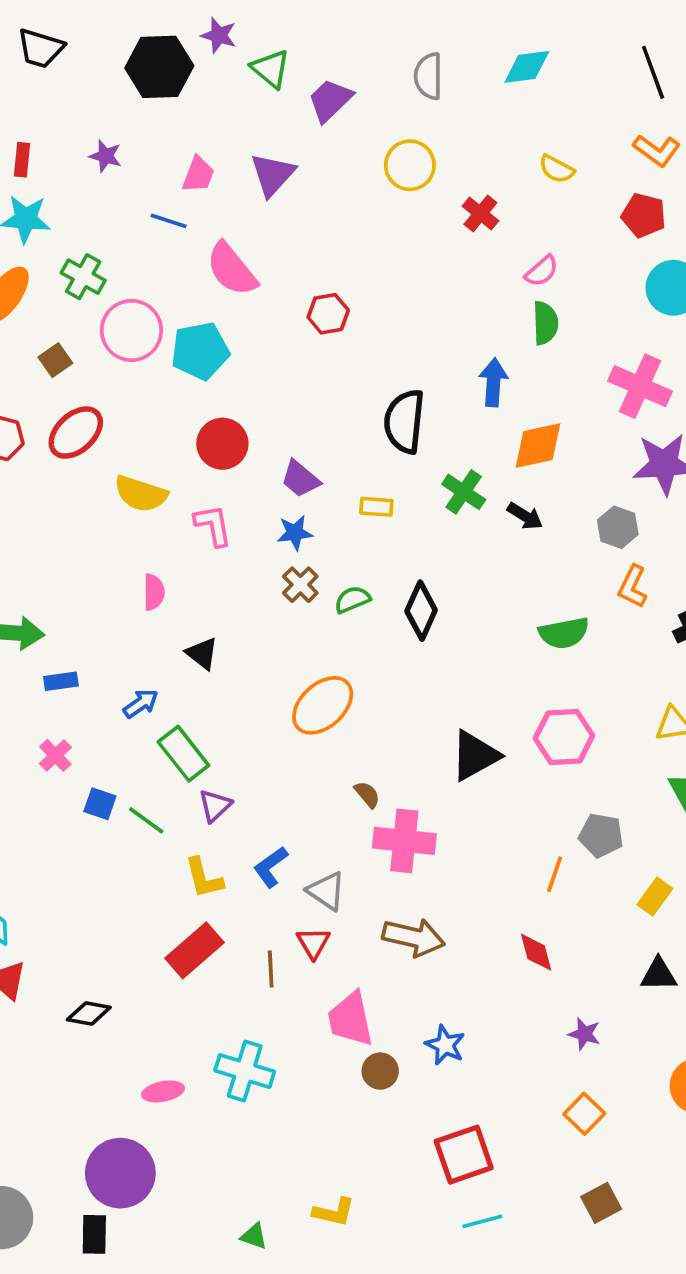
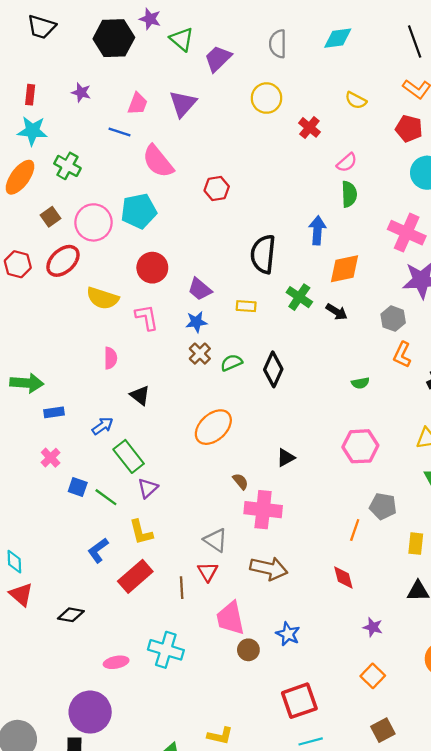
pink circle: (131, 330) -> (93, 222), moved
green semicircle: (564, 633) -> (360, 383), size x0.6
black triangle: (475, 755) -> (286, 458), moved, size x0.6
blue L-shape: (271, 867) -> (98, 550), moved
yellow rectangle: (655, 897) -> (416, 544), turned -30

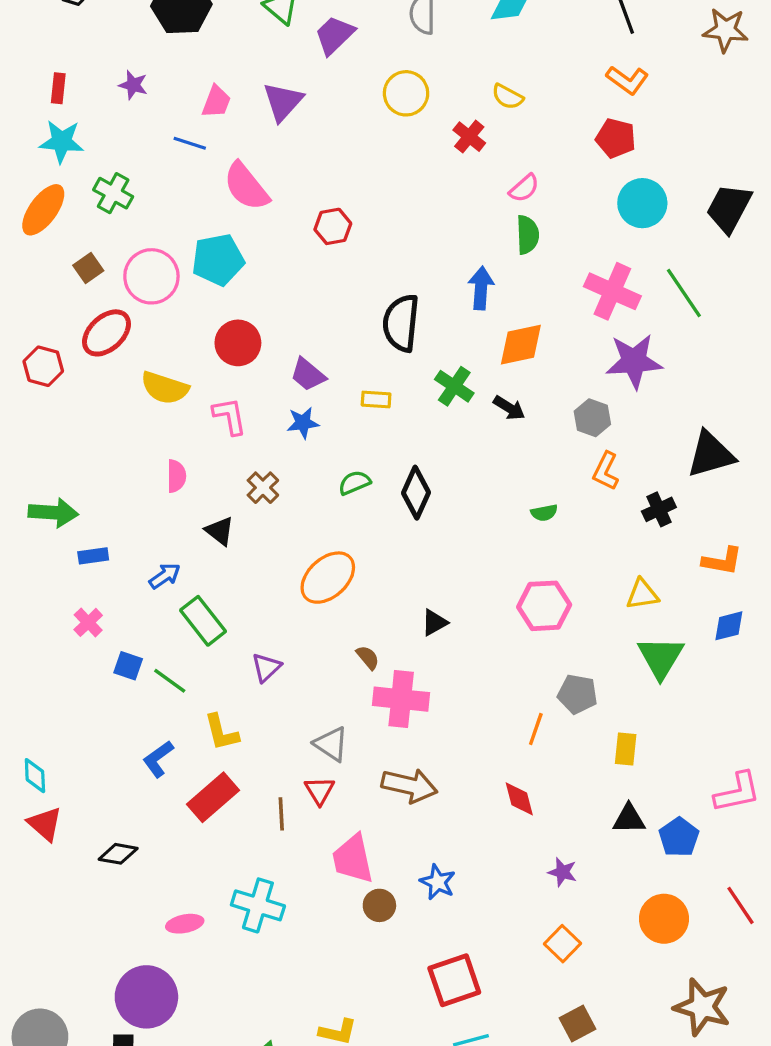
yellow semicircle: (356, 100) -> (508, 97), moved
red hexagon: (18, 264) -> (43, 366), moved
brown cross: (200, 354) -> (263, 488), moved
purple triangle: (148, 488) -> (266, 667), moved

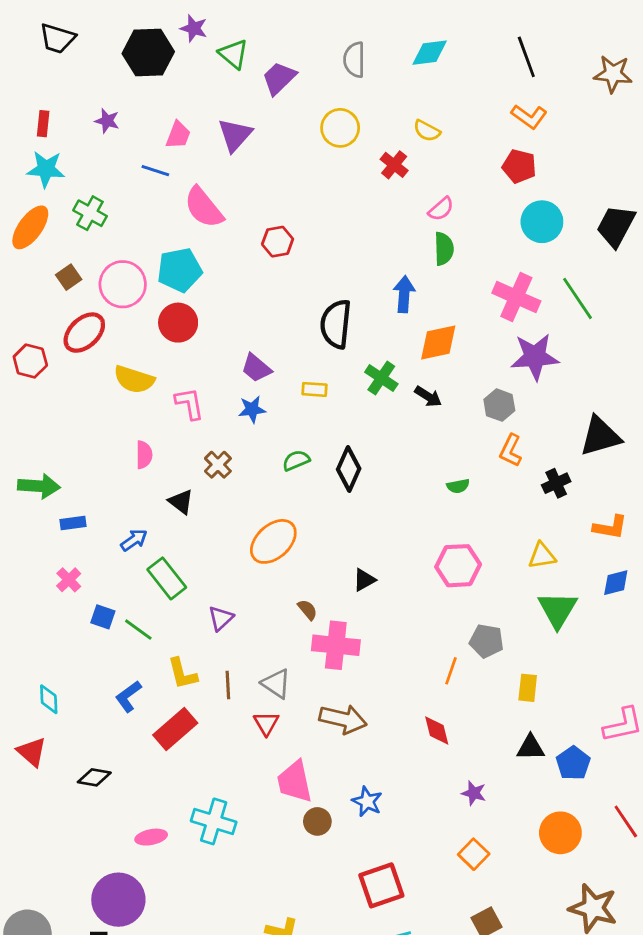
red circle: (238, 343) -> (178, 323), moved
cyan diamond: (35, 776) -> (49, 699), moved
brown line: (281, 814) -> (228, 685), moved

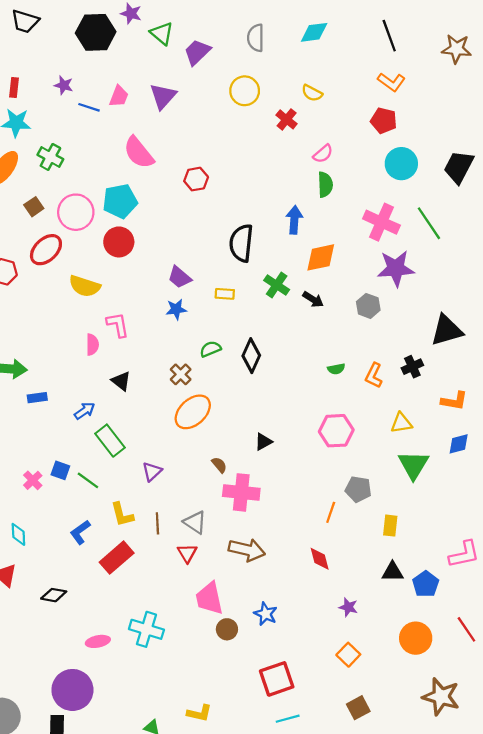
blue line: (155, 171) -> (89, 107), moved
pink L-shape: (189, 404) -> (118, 325), moved
orange L-shape: (511, 451) -> (374, 375), moved
brown cross: (218, 465) -> (181, 374), moved
pink cross: (69, 580) -> (33, 480), moved

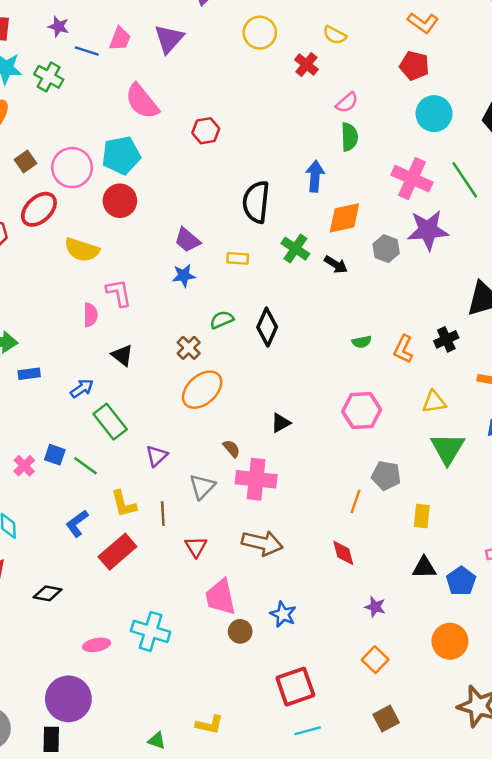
green cross: (50, 157) -> (49, 77), moved
gray hexagon: (368, 306) -> (386, 249), moved
gray triangle: (195, 522) -> (202, 487), moved, turned 40

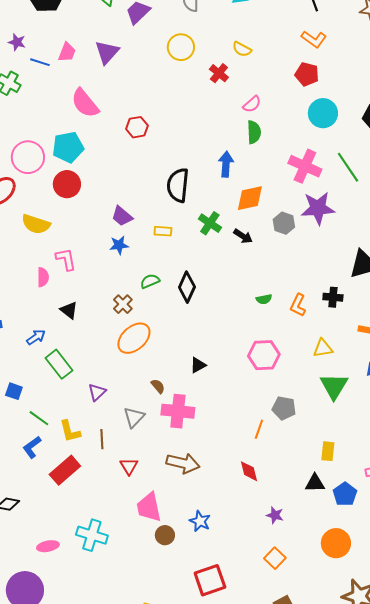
black cross: (446, 339) -> (333, 297), turned 30
green line: (86, 466) -> (39, 418), moved
yellow rectangle: (422, 516) -> (328, 451), moved

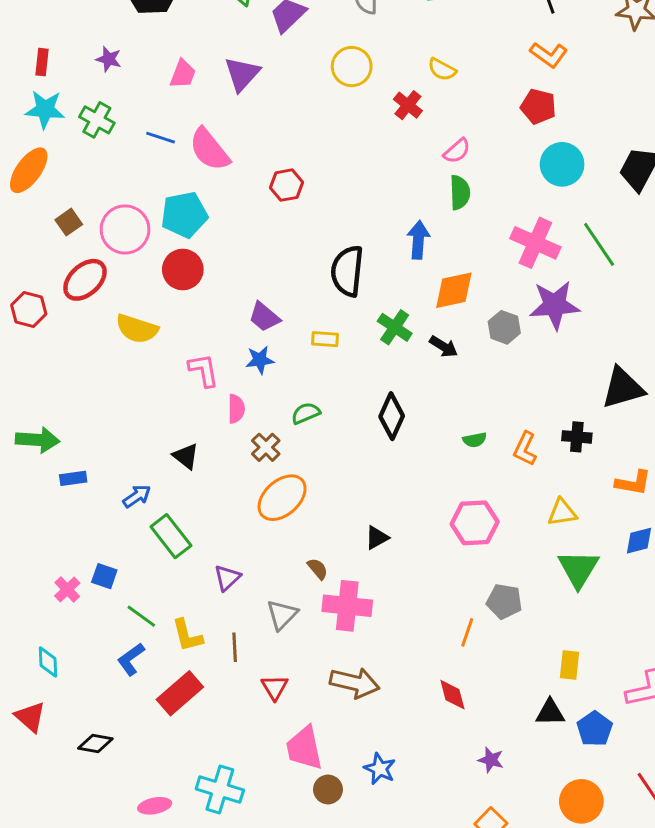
blue line: (40, 62) -> (161, 138), moved
pink L-shape: (66, 259) -> (204, 370), moved
pink semicircle: (43, 277) -> (236, 409), moved
black diamond: (187, 287) -> (392, 416), moved

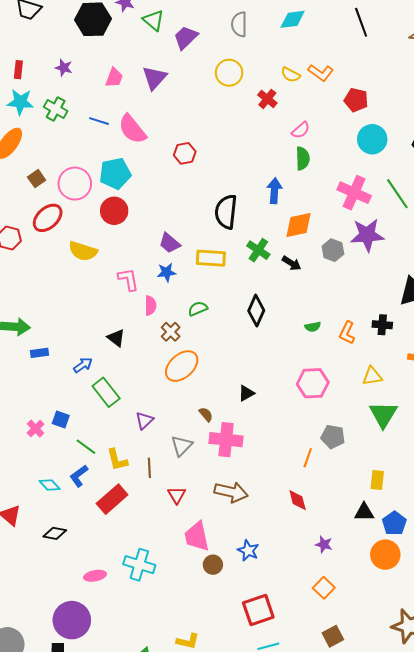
orange L-shape: (549, 55) -> (321, 73), moved
yellow rectangle: (325, 339) -> (211, 258), size x1.6
cyan diamond: (48, 662) -> (50, 485), moved, turned -40
orange circle: (581, 801) -> (385, 555), moved

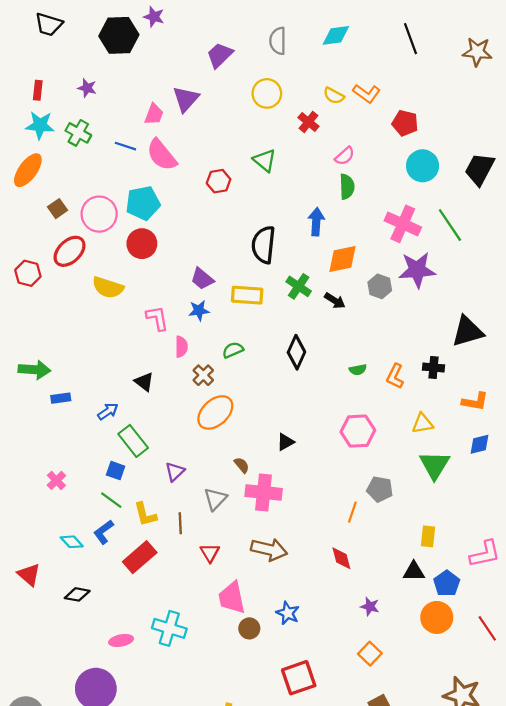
green triangle: (153, 20) -> (265, 160), moved
pink trapezoid: (114, 78) -> (154, 114), moved
blue square: (61, 419) -> (116, 471), moved

